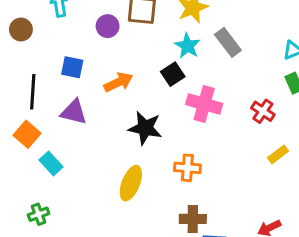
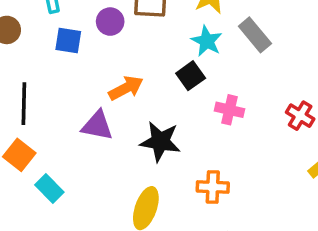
blue square: (72, 67) -> (68, 40), moved
pink cross: (204, 104) -> (229, 110), size x0.7
purple triangle: (74, 112) -> (97, 126), moved

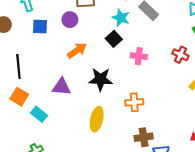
purple circle: (110, 22) -> (70, 20), moved
purple triangle: (97, 126) -> (61, 87), moved

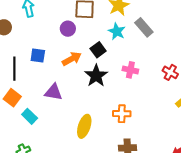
blue square: (40, 27) -> (38, 56), moved
black square: (114, 39) -> (98, 50), moved
black star: (101, 79) -> (96, 76), moved, turned 30

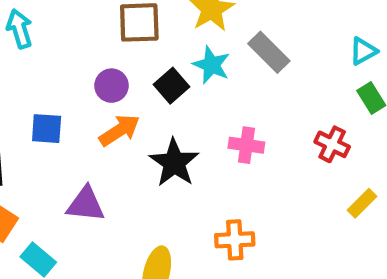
purple circle: (68, 29) -> (111, 86), moved
black square: (98, 50) -> (171, 86), moved

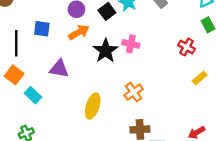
pink cross: (246, 145) -> (131, 44), moved
orange cross: (235, 240) -> (134, 92), turned -36

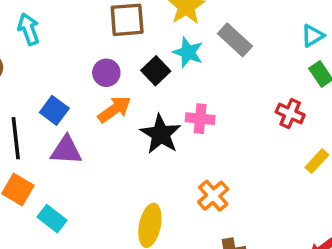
blue square: (42, 29) -> (54, 110), turned 35
purple triangle: (59, 69) -> (66, 150), moved

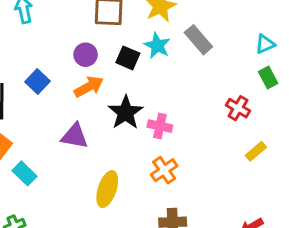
black square: (156, 71) -> (128, 58), turned -30
pink cross: (200, 119) -> (160, 126), moved
purple triangle: (66, 150) -> (75, 136), moved

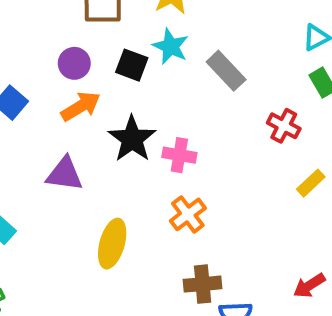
gray rectangle: (198, 40) -> (226, 71), moved

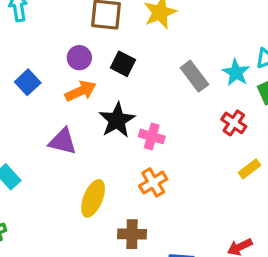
cyan star: (171, 46) -> (236, 73), moved
brown cross: (203, 284) -> (132, 234), moved

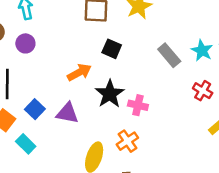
purple circle: (79, 58) -> (25, 43), moved
blue square: (28, 82) -> (35, 109), moved
orange cross: (153, 182) -> (127, 141), moved

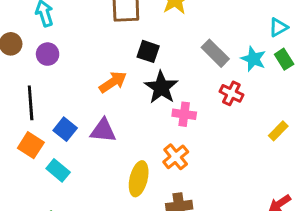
cyan star: (202, 51) -> (253, 59), moved
red cross: (203, 91) -> (231, 93), moved
black star: (110, 94) -> (161, 87), moved

